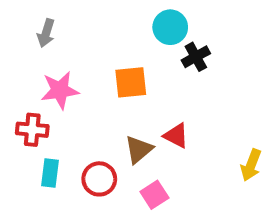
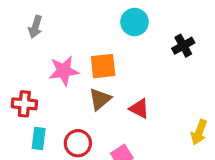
black cross: (196, 57) -> (183, 46), moved
pink star: (60, 90) -> (64, 71), moved
brown triangle: (139, 149) -> (100, 99), moved

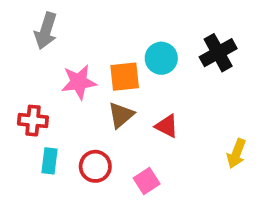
cyan circle: (135, 22) -> (161, 58), moved
gray arrow: (35, 27) -> (46, 31), size x1.4
black cross: (183, 46) -> (218, 53), size x1.4

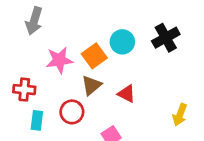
orange square: (125, 77) -> (94, 56), turned -30
red circle: (95, 166) -> (72, 112), moved

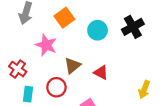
orange square: (94, 56) -> (64, 18), moved
pink star: (59, 60) -> (46, 45), turned 30
red cross: (24, 90) -> (18, 69), turned 30

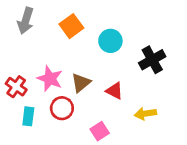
black cross: (133, 27) -> (152, 60), moved
pink star: (46, 45) -> (50, 79), moved
yellow arrow: (144, 90) -> (145, 114), moved, turned 60

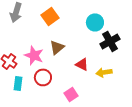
cyan circle: (110, 41) -> (95, 22), moved
brown triangle: (81, 83) -> (57, 47), moved
yellow arrow: (145, 114) -> (104, 72), moved

